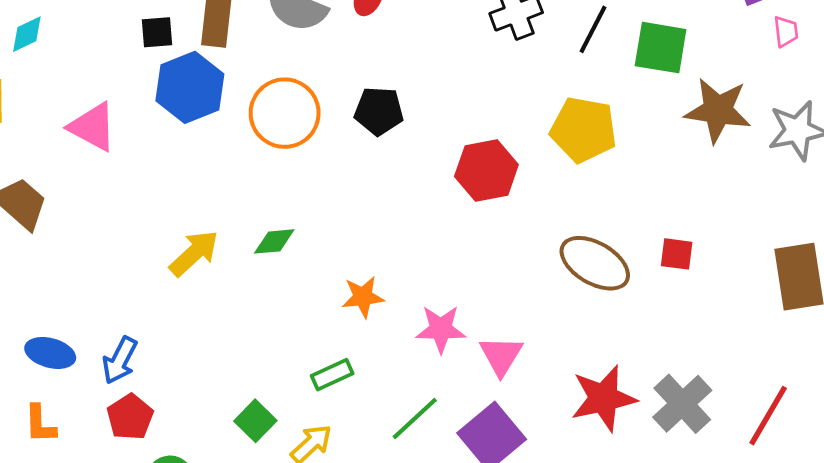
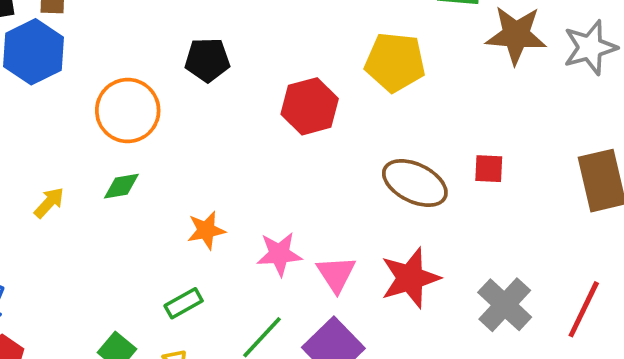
orange circle: (285, 113) -> (128, 111), moved
yellow arrow: (194, 253) -> (49, 203), size x0.7
red star: (603, 398) -> (410, 278), moved

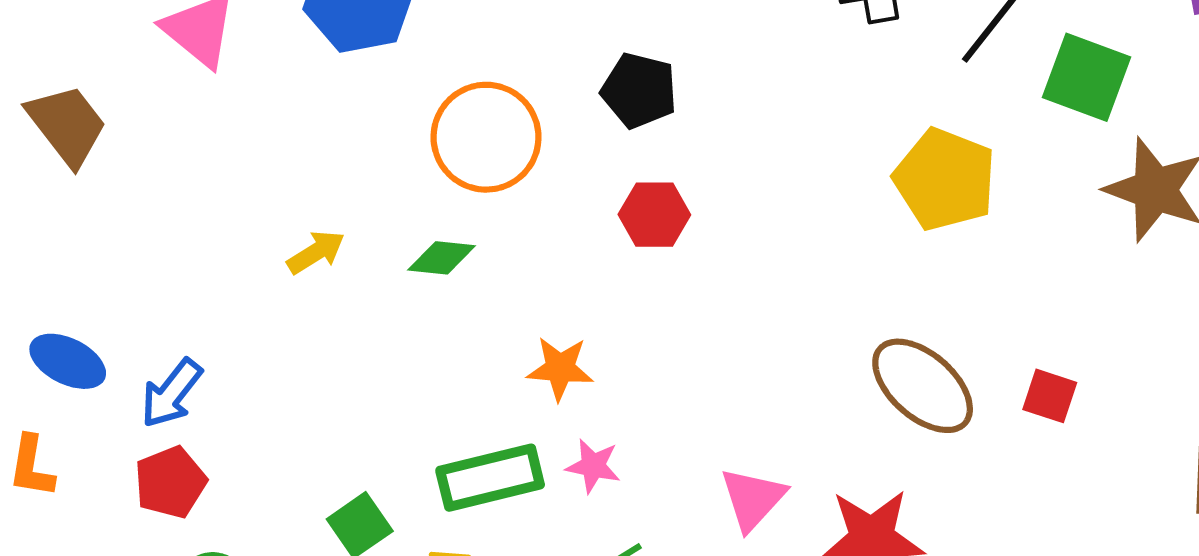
red hexagon: (310, 106) -> (654, 215), moved, size x0.7
pink star: (279, 254) -> (593, 466), moved, size x0.7
green rectangle: (184, 303) -> (490, 478), size x1.6

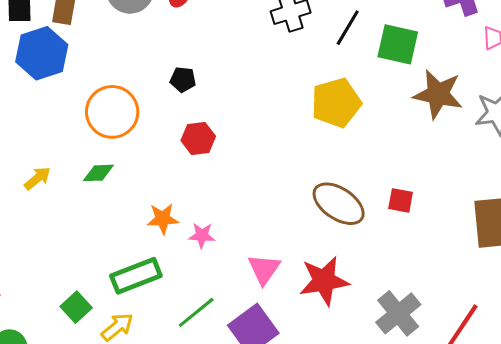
black pentagon: (639, 90) -> (183, 80), size x0.7
yellow pentagon: (945, 179) -> (336, 103), turned -30
pink star: (593, 466) -> (202, 235), moved

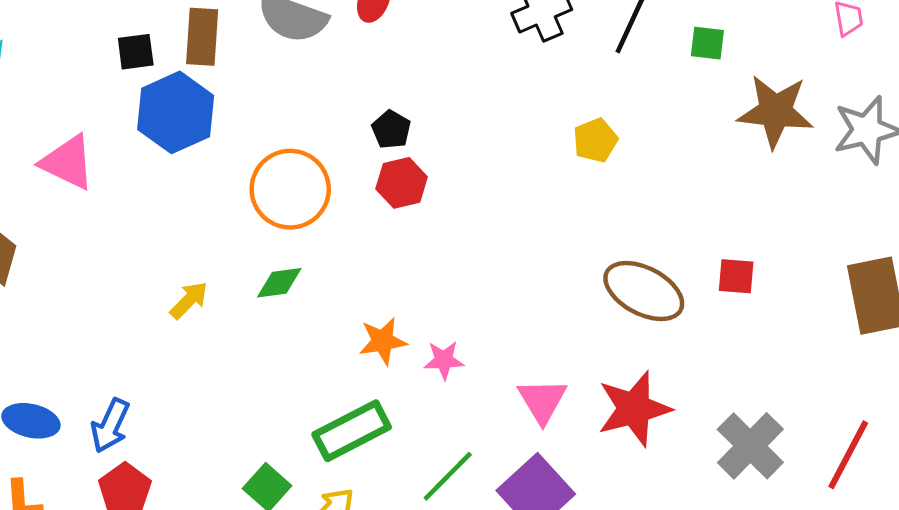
green square: (398, 44) -> (707, 43), size x0.6
black pentagon: (183, 80) -> (391, 130), turned 30
yellow pentagon: (336, 103) -> (595, 140), moved, size x0.6
red hexagon: (198, 138) -> (402, 183), moved

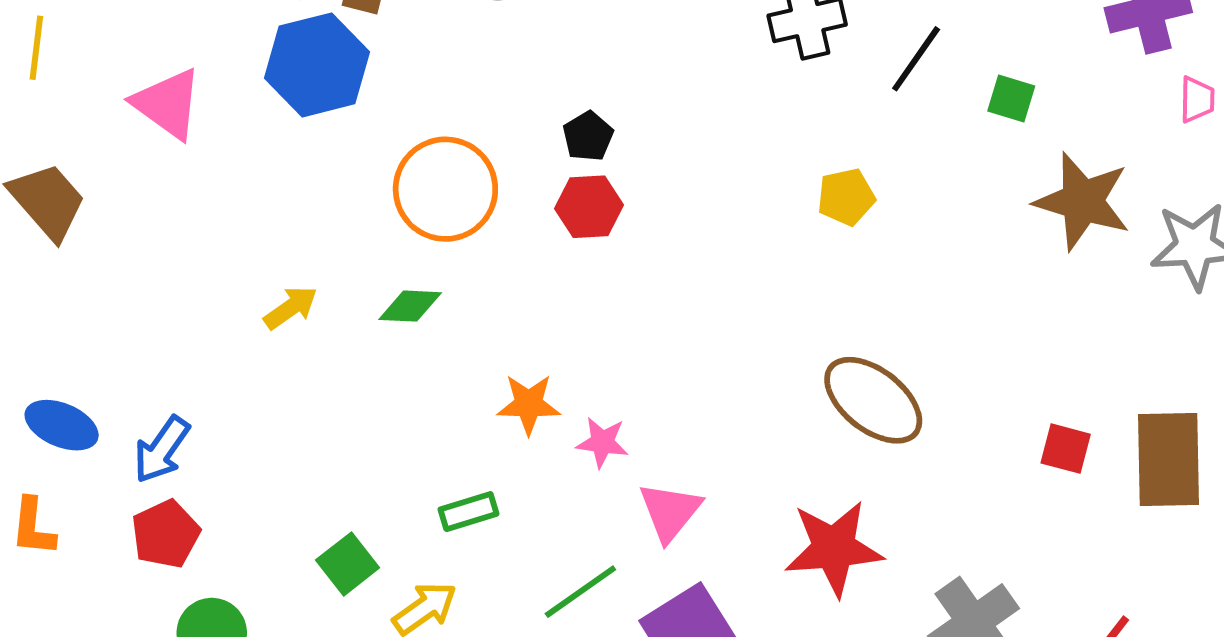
red square: (736, 276) -> (1066, 449), moved
pink triangle: (542, 401) -> (670, 512), moved
green rectangle: (352, 431) -> (469, 512), size x0.6

